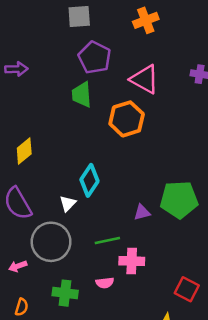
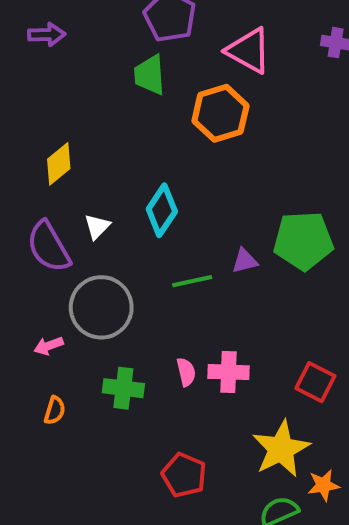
white triangle: (68, 203) -> (97, 227), moved
green line: (107, 241) -> (192, 281), moved
pink cross: (132, 261) -> (229, 372), moved
pink semicircle: (105, 283) -> (186, 372), turned -96

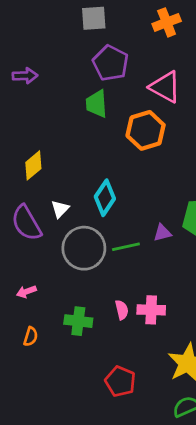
gray circle: (101, 307) -> (84, 248), moved

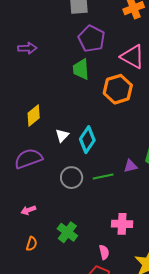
white triangle: (60, 209) -> (62, 135), moved
purple semicircle: (26, 223) -> (28, 159), turned 100
gray circle: (84, 248) -> (72, 178), size x0.7
pink semicircle: (122, 310) -> (104, 252), moved
green cross: (78, 321) -> (67, 232), turned 30

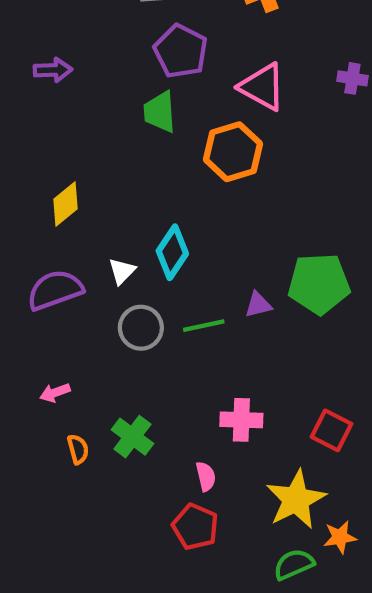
white triangle: (62, 135) -> (122, 271), moved
orange semicircle: (32, 244) -> (78, 449), moved, turned -32

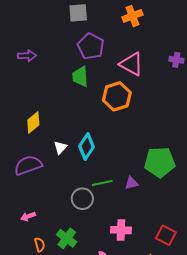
white triangle: (122, 271) -> (60, 148), moved
purple triangle: (258, 305) -> (131, 183), moved
gray circle: (141, 328) -> (82, 199), moved

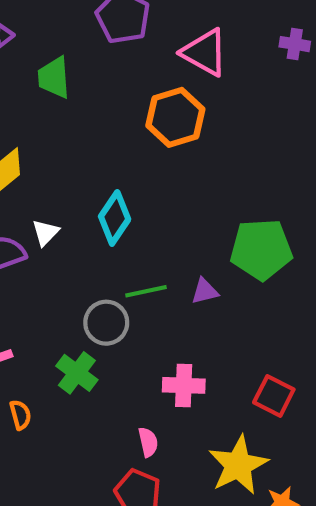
green trapezoid: (80, 77) -> (54, 78), moved
white triangle: (60, 148) -> (45, 233), moved
green cross: (67, 238) -> (77, 373), moved

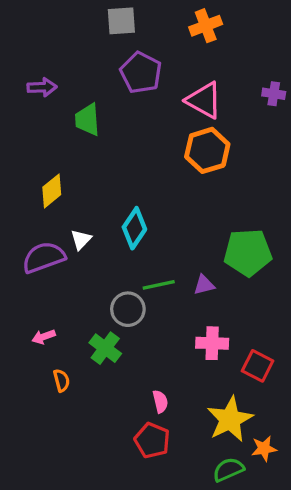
orange hexagon: (175, 117) -> (207, 150), moved
pink cross: (184, 385) -> (212, 343), moved

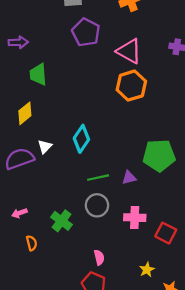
green trapezoid: (87, 120) -> (38, 74), moved
gray circle: (128, 309) -> (97, 205), moved
yellow star: (230, 419) -> (147, 270), size x0.5

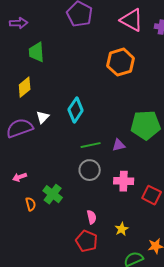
pink triangle: (129, 51) -> (132, 20), moved
green cross: (61, 221) -> (53, 194), moved
yellow star: (147, 270) -> (122, 229), moved

